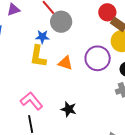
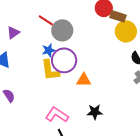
purple circle: (98, 58) -> (64, 60), moved
orange triangle: (65, 63) -> (84, 80), moved

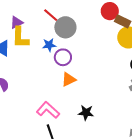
purple circle: (64, 60) -> (63, 57), size x0.7
yellow L-shape: (50, 70) -> (20, 38), moved
orange triangle: (84, 80) -> (69, 79), moved, turned -35

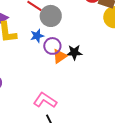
orange triangle: (69, 79) -> (60, 56), moved
black star: (86, 113) -> (74, 52), moved

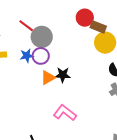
purple circle: (52, 46) -> (41, 56), moved
pink L-shape: (45, 100) -> (65, 113), moved

